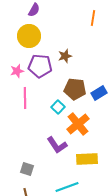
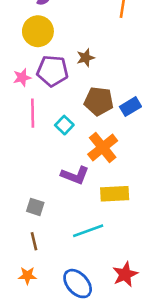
cyan square: (58, 107) -> (64, 125), moved
purple L-shape: (57, 145) -> (75, 175), turned -35

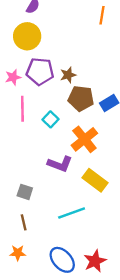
brown star: (85, 58) -> (68, 75), moved
yellow rectangle: (115, 194) -> (95, 180), turned 40
red star: (125, 274) -> (95, 261), moved

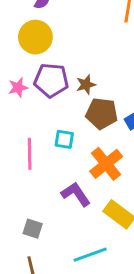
pink line: (22, 109) -> (30, 154), moved
cyan square: (51, 119) -> (64, 139), turned -35
purple L-shape: (60, 164) -> (76, 194), turned -145

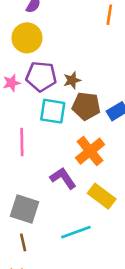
cyan square: (64, 139) -> (53, 111), moved, size x1.5
gray square: (33, 229) -> (24, 209), size x1.6

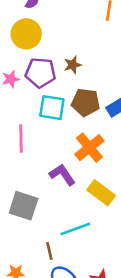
brown star: (72, 80) -> (73, 65), moved
brown line: (23, 242) -> (49, 251), moved

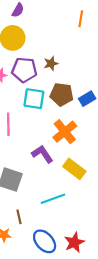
brown line: (49, 251) -> (19, 217), moved

